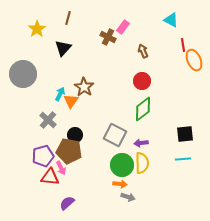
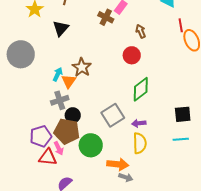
red circle: (142, 81) -> (132, 55), moved
gray cross: (48, 120) -> (60, 100), moved, turned 30
gray square: (115, 135) -> (113, 115), turned 30
green circle: (122, 165) -> (91, 145), moved
orange arrow: (120, 184) -> (118, 164), size x1.5

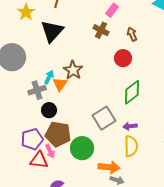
brown cross: (106, 17) -> (101, 30), moved
black triangle: (61, 28) -> (52, 31), size x1.4
gray cross: (60, 100) -> (37, 90), moved
black circle: (73, 115) -> (49, 110), moved

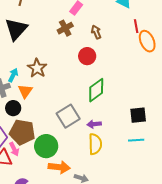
brown cross: (101, 30) -> (65, 28), turned 35
orange triangle: (60, 84) -> (25, 91), moved
orange arrow: (109, 167) -> (59, 167), moved

